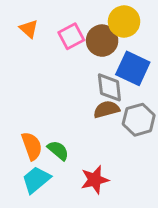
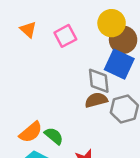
brown circle: (102, 41) -> (123, 40), moved
orange semicircle: (32, 146) -> (31, 132), turned 70

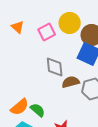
yellow circle: (112, 23) -> (70, 23), moved
gray diamond: (99, 81) -> (55, 67), moved

